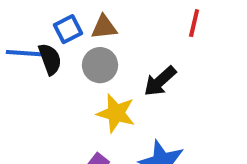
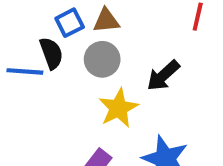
blue line: (24, 53) -> (25, 71), moved
yellow star: (116, 113) -> (118, 108), turned 30

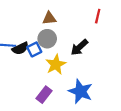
blue square: (70, 23) -> (34, 49), moved
black semicircle: (51, 53) -> (20, 48), moved, turned 84

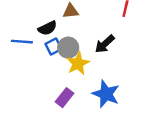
gray circle: (47, 39) -> (68, 48), moved
black semicircle: (20, 48) -> (47, 28), moved

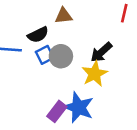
yellow star: (78, 63) -> (95, 74), moved
blue star: (106, 94) -> (78, 107), moved

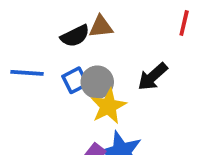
black semicircle: (38, 35) -> (75, 36), moved
yellow star: (95, 74) -> (108, 106), moved

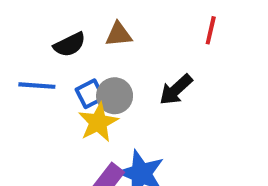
black semicircle: (75, 36) -> (70, 45), moved
yellow star: (108, 106) -> (98, 122), moved

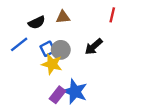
blue line: (37, 86) -> (19, 44), turned -42
yellow star: (98, 122) -> (52, 64), turned -30

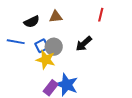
blue line: (19, 44) -> (16, 42), turned 48

